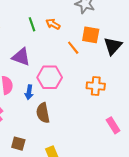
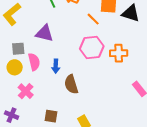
black triangle: (113, 46) -> (131, 13), turned -48
pink hexagon: (50, 77) -> (92, 47), moved

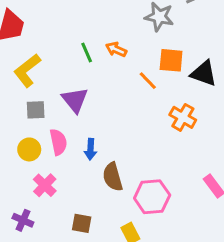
purple triangle: (45, 33) -> (75, 100), turned 36
pink hexagon: (92, 47) -> (152, 197), moved
gray square: (18, 49) -> (36, 110), moved
orange cross: (119, 53) -> (183, 117), moved, turned 30

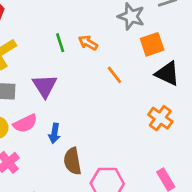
orange square: (171, 60) -> (152, 44), moved, turned -30
orange cross: (183, 117) -> (160, 118), moved
pink semicircle: (58, 142) -> (25, 123), turned 70

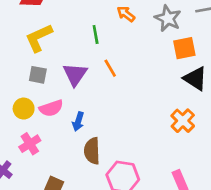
orange arrow: (88, 43) -> (126, 14), moved
orange line: (114, 75) -> (110, 68), moved

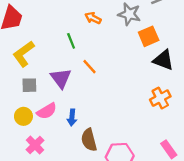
orange cross: (183, 121) -> (160, 98), turned 30

